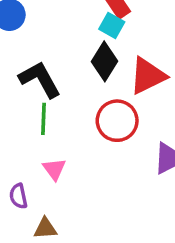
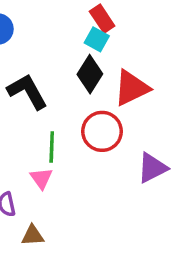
green line: (43, 119) -> (52, 147), moved

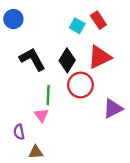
red rectangle: (102, 19) -> (98, 20), moved
black diamond: (90, 74) -> (67, 60), moved

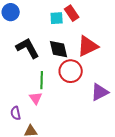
red rectangle: (98, 20) -> (72, 13), moved
cyan square: (77, 26) -> (57, 18), moved, turned -32
black diamond: (67, 60) -> (59, 49), turned -45

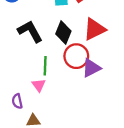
black diamond: (59, 49) -> (63, 32), turned 35
purple triangle: (100, 92) -> (91, 68), moved

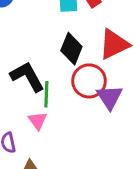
black L-shape: (30, 31) -> (27, 77), moved
purple triangle: (91, 68) -> (110, 97), turned -36

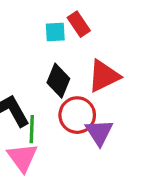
pink triangle: (38, 121) -> (22, 157), size x1.5

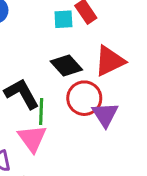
black diamond: (58, 81) -> (66, 65), turned -64

